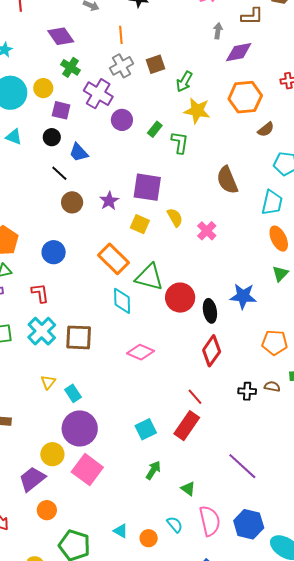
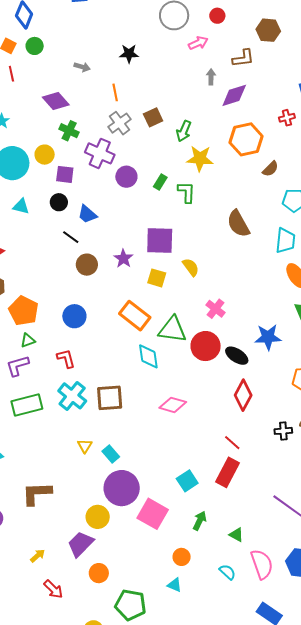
pink cross: (207, 231) -> (215, 309), moved
black ellipse: (210, 311) -> (237, 356), turned -40
pink square: (87, 470) -> (153, 514), moved
orange circle: (149, 538) -> (182, 557), moved

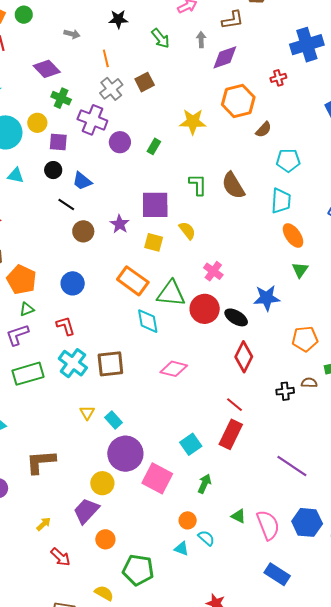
green arrow: (184, 131) -> (161, 38), moved, turned -60
green L-shape: (187, 192) -> (198, 185), moved
green triangle: (236, 535) -> (238, 516), moved
cyan semicircle: (227, 572) -> (206, 538), moved

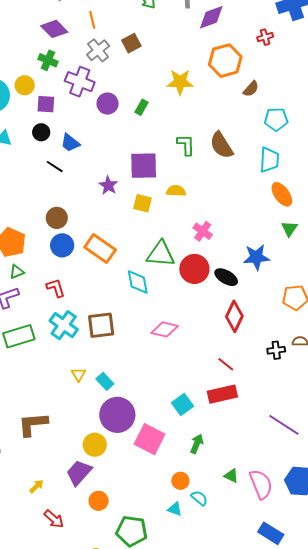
purple diamond: (47, 69) -> (54, 29), moved
brown circle: (83, 231) -> (57, 218), moved
yellow semicircle: (187, 231) -> (176, 191), turned -48
orange rectangle: (133, 281) -> (100, 248), moved
red rectangle: (231, 434) -> (222, 394), turned 52

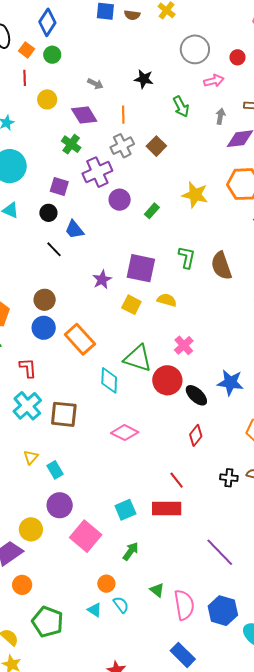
brown square: (131, 43) -> (156, 146), turned -30
purple cross: (80, 82) -> (97, 172), turned 32
yellow circle: (25, 85) -> (47, 99), moved
red diamond: (234, 316) -> (196, 435), size x0.7
purple circle: (117, 415) -> (60, 505), size x0.7

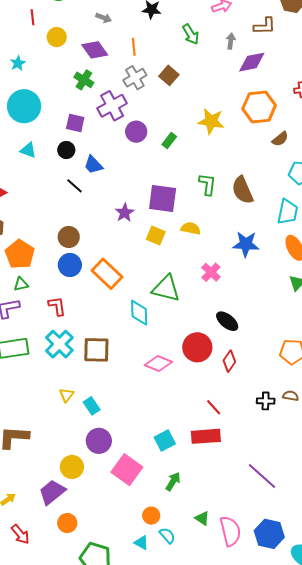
red circle: (167, 380) -> (197, 347), moved
blue star: (230, 383) -> (246, 244), moved

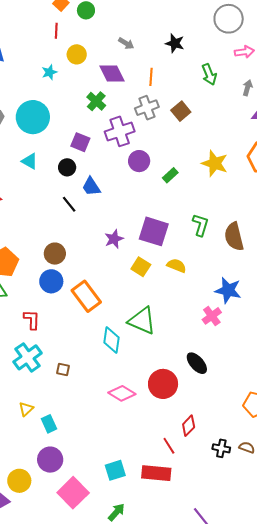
cyan star: (18, 63) -> (49, 72), moved
pink cross: (211, 272) -> (212, 316), moved
brown square: (96, 350) -> (63, 369), size x0.5
red diamond: (229, 361) -> (189, 426), moved

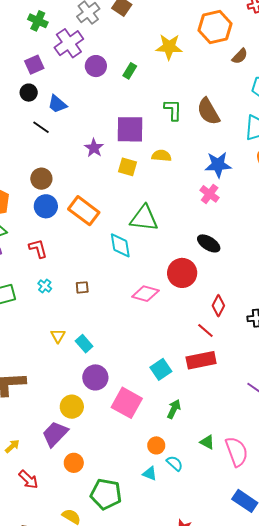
purple square: (80, 142) -> (34, 65), turned -30
cyan cross: (28, 357) -> (45, 286), size x0.5

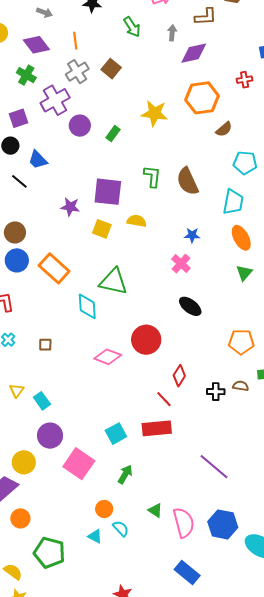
purple star: (94, 148) -> (70, 207), turned -30
blue star: (218, 165) -> (192, 235), size x0.6
black ellipse: (209, 243) -> (190, 306), moved

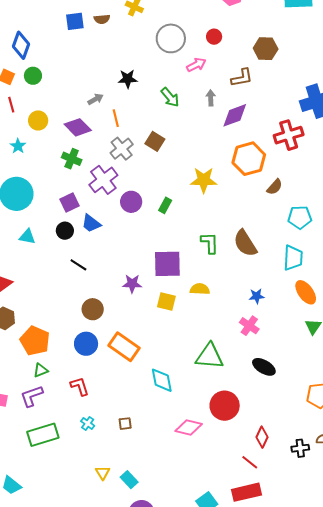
gray arrow: (44, 13) -> (95, 99), moved, turned -42
red cross: (245, 80) -> (289, 135), size x1.8
blue trapezoid: (38, 160) -> (91, 223), moved
brown circle: (15, 232) -> (93, 309), moved
green triangle: (113, 282) -> (210, 356), moved

